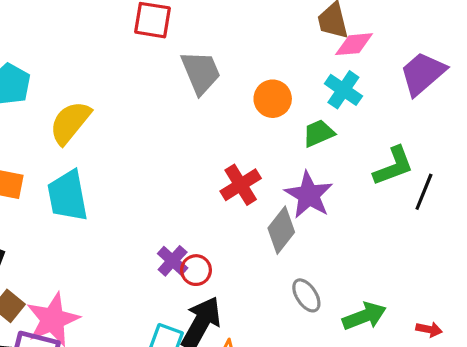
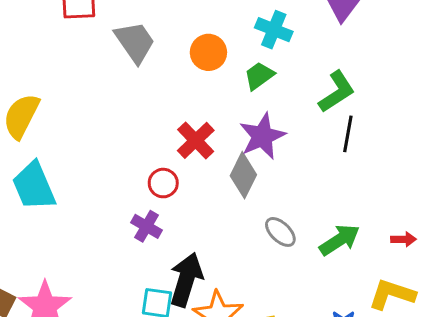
black line: (424, 192) -> (348, 134), moved
purple star: (309, 195) -> (262, 136), turned 30
red circle: (196, 270) -> (163, 183), moved

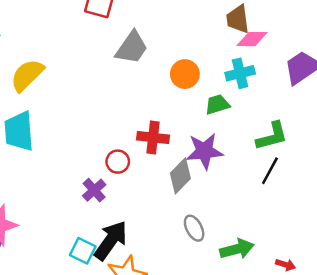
cyan cross: (274, 30) -> (240, 73), turned 36
gray trapezoid: (135, 42) -> (132, 48), turned 51
red cross: (196, 140) -> (153, 137), turned 32

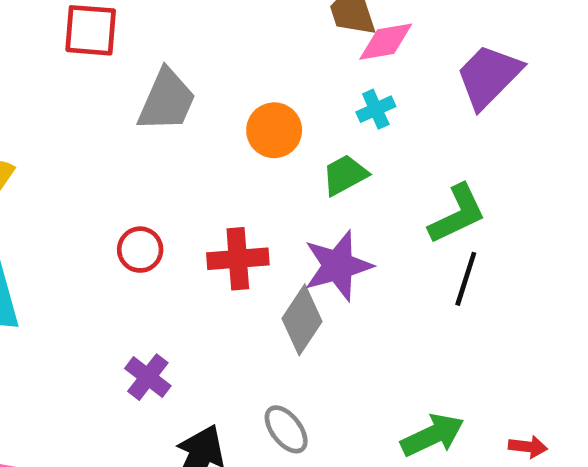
cyan cross: (240, 73) -> (376, 109), size x0.7
red circle: (118, 162) -> (140, 250), moved
gray ellipse: (194, 228) -> (286, 429), moved

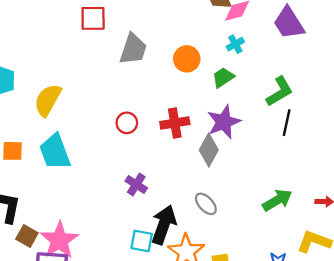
purple trapezoid: (489, 76) -> (289, 23), turned -72

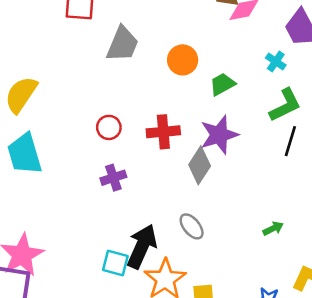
cyan cross: (235, 44) -> (276, 62), moved, turned -30
purple cross: (136, 185) -> (113, 178), moved, turned 35
green arrow: (277, 200) -> (273, 228), size x0.6

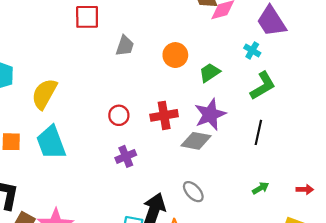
gray trapezoid: (122, 44) -> (125, 46), size x0.7
black line: (290, 141) -> (258, 132), moved
gray diamond: (200, 165) -> (196, 141), turned 72

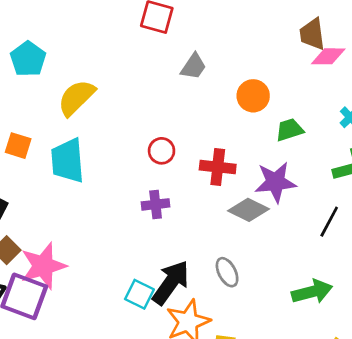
green arrow: (261, 188) -> (312, 292), size x1.8

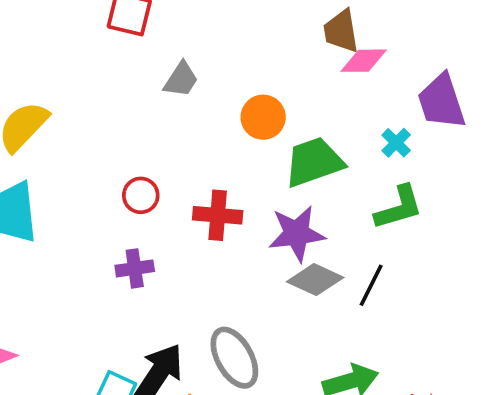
green trapezoid: (290, 130) -> (314, 162), size x1.6
gray diamond: (248, 210) -> (315, 280), moved
gray ellipse: (227, 272) -> (234, 358), size x1.5

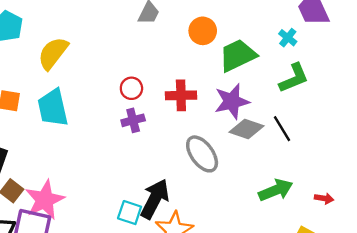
purple cross: (135, 268) -> (133, 120), moved
black line: (371, 285) -> (282, 129), turned -52
gray ellipse: (234, 358) -> (202, 154), moved

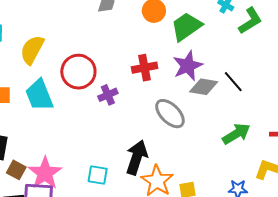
green L-shape: (294, 78) -> (250, 21), moved
red circle: (131, 88) -> (78, 72), moved, size x1.8
cyan square: (130, 213) -> (98, 175), moved

